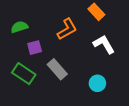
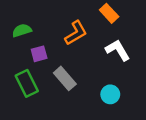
green rectangle: (24, 74) -> (27, 83), turned 30

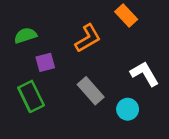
white L-shape: (118, 50) -> (145, 74), moved
gray rectangle: (65, 78) -> (91, 91), moved

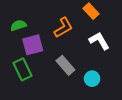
purple square: (45, 62) -> (33, 45), size x1.5
white L-shape: (145, 74) -> (99, 41), moved

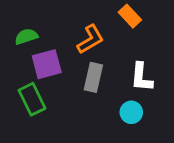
white L-shape: (99, 41) -> (141, 77), moved, turned -145
gray rectangle: (65, 65) -> (93, 77), moved, turned 54

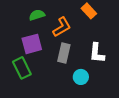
green semicircle: (26, 36) -> (37, 15), moved
cyan circle: (131, 112) -> (81, 77), moved

